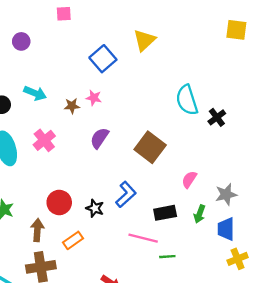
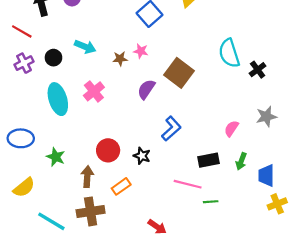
brown square: (150, 147) -> (179, 73), moved
blue L-shape: (126, 194) -> (171, 129), moved
gray star: (226, 194) -> (266, 117), moved

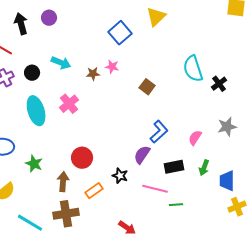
brown square: (179, 73) -> (147, 87), size x0.6
purple semicircle: (146, 89) -> (142, 155), moved
blue L-shape: (171, 129) -> (159, 132), moved
black star: (142, 156) -> (120, 176), moved

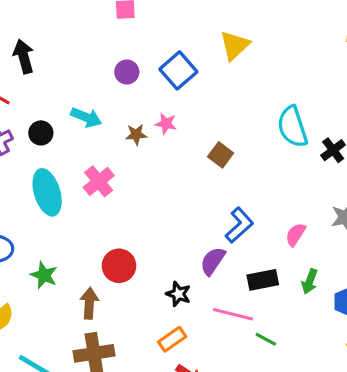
purple circle: (49, 18) -> (127, 72), moved
orange rectangle: (94, 191) -> (172, 339), moved
green line: (176, 205) -> (266, 339), turned 32

